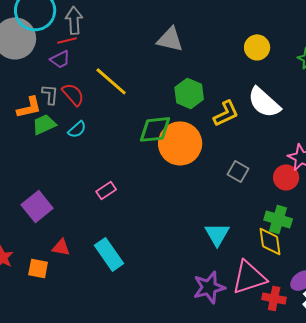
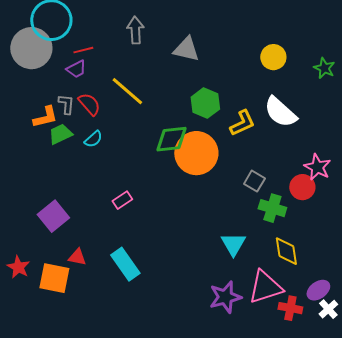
gray arrow: (74, 20) -> (135, 30), moved
green cross: (278, 219) -> (272, 208), moved
orange square: (38, 268) -> (54, 278), size x1.5

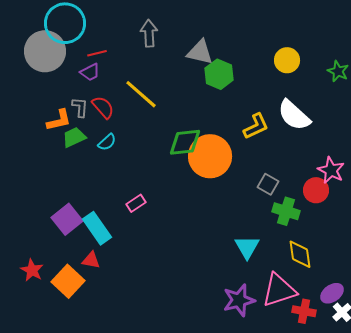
green hexagon: (205, 103) -> (219, 74), moved
cyan rectangle: (125, 264) -> (97, 228), moved
orange square: (54, 278) -> (68, 281), turned 32

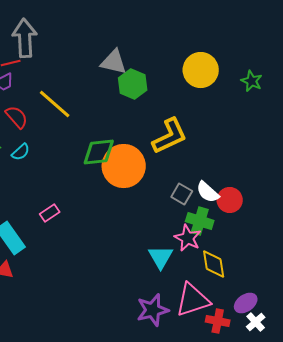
gray arrow: (149, 33) -> (25, 38), moved, size x1.4
yellow circle: (287, 60) -> (201, 70), size x1.4
white semicircle: (294, 115) -> (208, 192), moved, size x0.7
yellow L-shape: (256, 126) -> (170, 136), size x1.4
pink star: (331, 170) -> (188, 238), moved

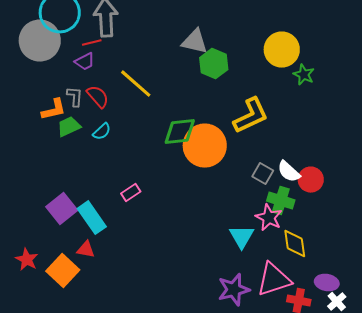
green star: (252, 81) -> (304, 75), moved
purple ellipse: (246, 303) -> (327, 283), turned 45

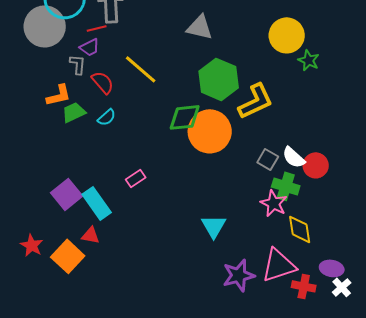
green hexagon: (214, 64) -> (219, 79), moved, size x1.4
gray L-shape: (75, 97) -> (78, 64), moved
cyan triangle: (242, 237) -> (214, 226), moved

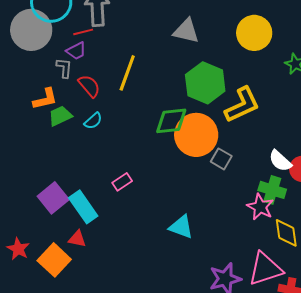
yellow circle: (287, 35) -> (254, 33), moved
yellow line: (141, 69) -> (127, 73), turned 69
gray square: (268, 159) -> (221, 159), moved
cyan triangle: (214, 226) -> (181, 227), moved, turned -40

